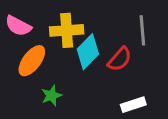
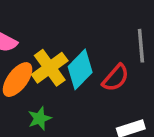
yellow cross: (67, 30) -> (50, 68), moved, turned -32

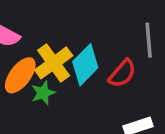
green star: (40, 118) -> (43, 93), moved

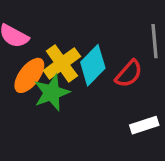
green star: (43, 93) -> (52, 93), size x1.5

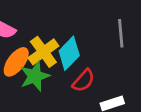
red semicircle: (129, 74) -> (84, 81), moved

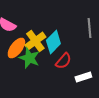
green star: (35, 76) -> (29, 58), turned -30

